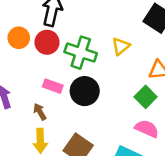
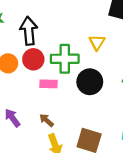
pink rectangle: (53, 86) -> (49, 84), moved
black circle: (85, 91) -> (90, 82), moved

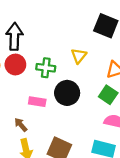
green cross: (65, 59) -> (46, 68), size x0.7
pink rectangle: (49, 84) -> (37, 102), moved

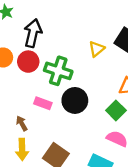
yellow triangle: (79, 56) -> (97, 49), moved
green cross: (46, 68) -> (58, 71), size x1.4

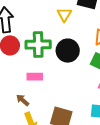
black circle: (75, 100) -> (68, 51), moved

